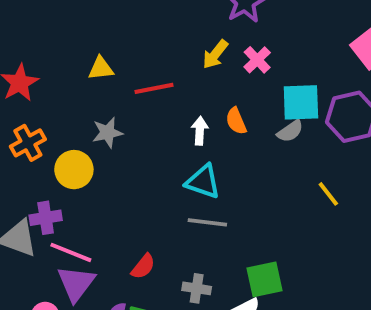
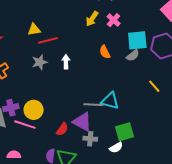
red line: (154, 88) -> (48, 40), moved
white arrow: (200, 131) -> (66, 62), moved
yellow circle: (74, 170) -> (34, 110), moved
cyan triangle: (203, 182) -> (110, 101), moved
purple triangle: (76, 283) -> (82, 122), moved, turned -35

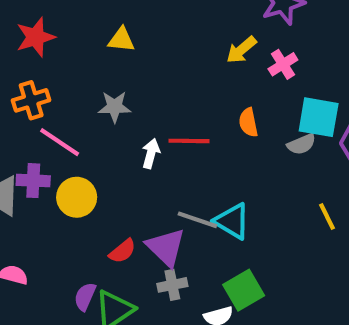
red line: (48, 40) -> (189, 141), moved
white arrow: (66, 62) -> (151, 153), moved
pink line: (25, 125) -> (60, 142), moved
green square: (125, 132) -> (244, 290), turned -30
gray cross: (90, 139) -> (172, 285), turned -32

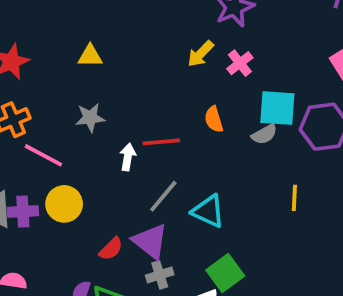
purple cross: (33, 181) -> (23, 211), moved
yellow line: (327, 217) -> (294, 198), turned 35
gray line: (197, 220) -> (163, 196), moved, turned -63

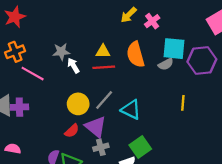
yellow triangle: (90, 56) -> (103, 52), moved
orange semicircle: (214, 119) -> (136, 55), size x1.6
white arrow: (128, 157) -> (73, 65), moved, turned -42
yellow circle: (64, 204) -> (78, 104), moved

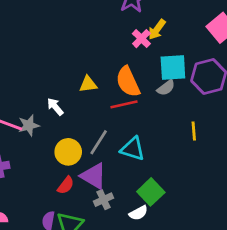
yellow arrow: (129, 15) -> (157, 30), moved
gray star: (61, 52) -> (29, 125), moved
red line: (104, 67) -> (124, 104), moved

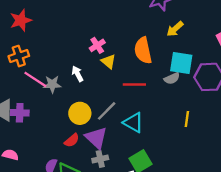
pink cross: (141, 39) -> (97, 45), moved
orange semicircle: (128, 82) -> (143, 50), moved
yellow triangle: (88, 84) -> (109, 61), turned 35

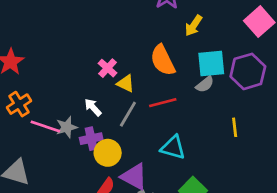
gray line: (107, 111) -> (128, 114), moved
purple cross: (20, 113) -> (91, 139), moved

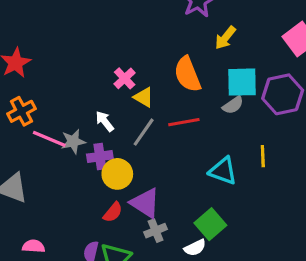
cyan triangle: (173, 147) -> (223, 171), moved

